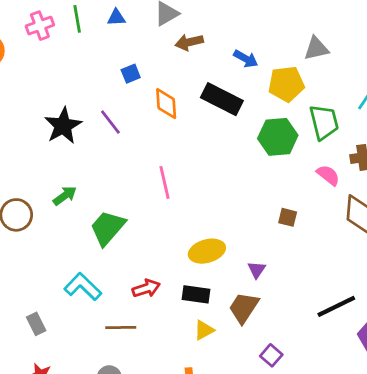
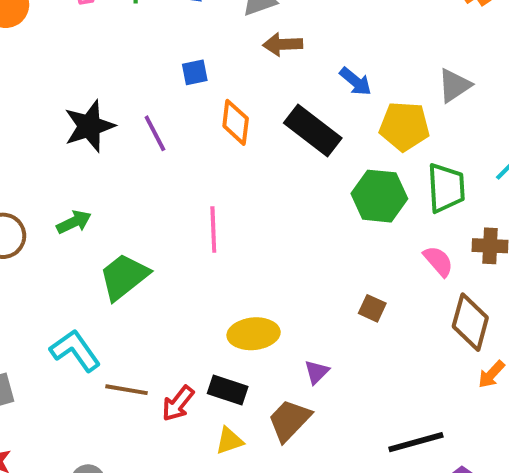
gray triangle: (316, 48) -> (454, 85), turned -32
red arrow: (146, 288) -> (178, 404), moved, turned 136
brown line: (121, 328) -> (127, 390), moved

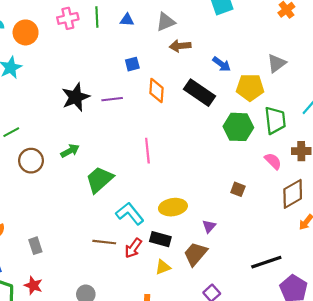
purple line: (155, 133) -> (112, 99), turned -66
brown diamond: (470, 322) -> (293, 194), turned 48
cyan L-shape: (75, 351) -> (130, 214), moved

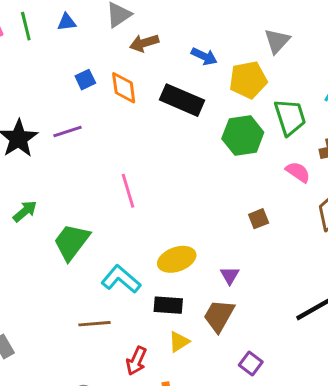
orange diamond: (156, 91) -> (124, 88), moved
brown square: (238, 189) -> (259, 219), turned -32
red arrow: (133, 248) -> (136, 361), moved

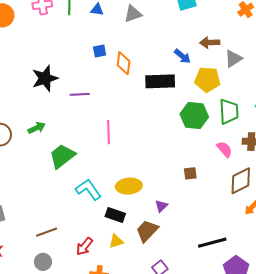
brown arrow: (144, 43) -> (210, 43), moved
black rectangle: (182, 100) -> (160, 81), turned -40
purple line: (68, 131) -> (80, 94), moved
brown line: (94, 324) -> (47, 232), moved, turned -30

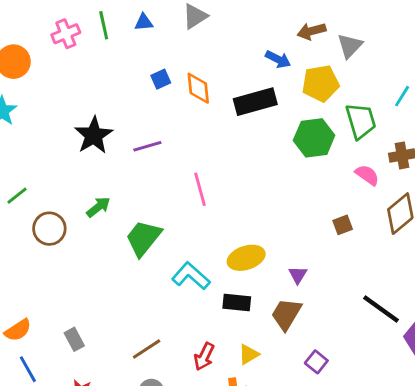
brown square: (190, 173) -> (343, 225), moved
yellow triangle: (116, 241) -> (249, 354), moved
black line: (212, 243) -> (381, 309), turned 64

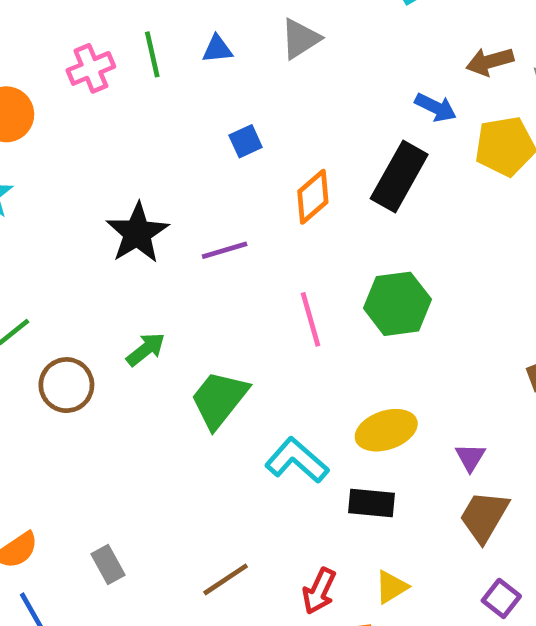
orange diamond: (198, 88) -> (313, 197), moved, turned 56
black rectangle: (255, 102) -> (399, 177), turned -45
green hexagon: (314, 138) -> (397, 304), moved
brown trapezoid: (286, 314) -> (484, 516), moved

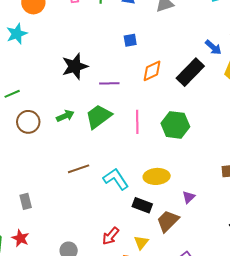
green trapezoid: (219, 399) -> (99, 116), moved
brown trapezoid: (484, 516) -> (168, 221), moved
brown line: (226, 579) -> (79, 169), moved
yellow triangle: (391, 587) -> (141, 242), turned -35

